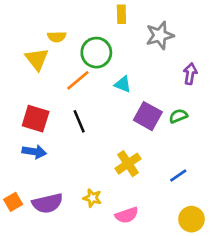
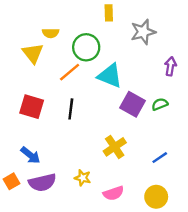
cyan triangle: (123, 84) -> (110, 76), size x1.6
black line: (79, 121) -> (71, 109), turned 30
blue arrow: (34, 152) -> (30, 155), moved, turned 30
yellow circle: (191, 219) -> (156, 197), moved

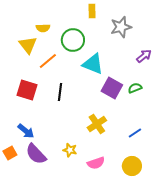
purple arrow: (170, 66) -> (144, 56), turned 42
orange line: (70, 72) -> (48, 61), moved
purple semicircle: (42, 183) -> (36, 154), turned 60

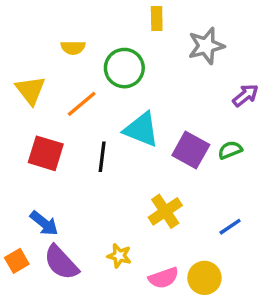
yellow triangle: (28, 45) -> (30, 90), moved
cyan triangle: (93, 64) -> (141, 129), moved
yellow circle: (132, 166) -> (204, 278), moved

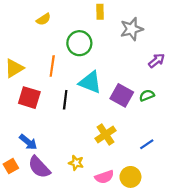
yellow semicircle: (73, 48) -> (43, 19), moved, turned -32
yellow triangle: (30, 90) -> (14, 68), moved, turned 36
orange line: (82, 104) -> (52, 66), turned -42

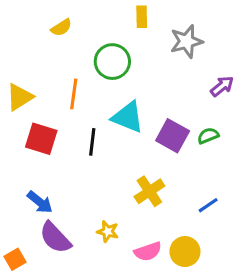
orange square: (11, 166) -> (15, 259), moved

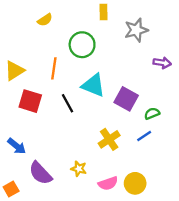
purple arrow: (222, 86) -> (162, 63), turned 48
green semicircle: (208, 136) -> (152, 113), moved
black line: (92, 142) -> (67, 103), turned -36
blue arrow: (40, 202) -> (17, 146), moved
blue line: (208, 205) -> (144, 136), moved

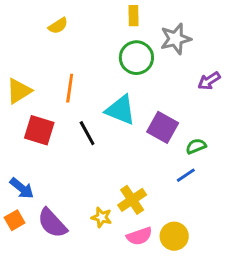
green circle: (82, 45) -> (136, 58), moved
purple arrow: (162, 63) -> (209, 81), turned 138
yellow cross: (109, 139) -> (132, 200), moved
orange square: (11, 189) -> (15, 220), moved

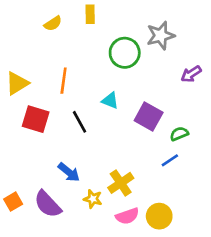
yellow rectangle: (134, 16) -> (90, 14), moved
cyan triangle: (120, 110) -> (110, 101), size x0.6
blue arrow: (22, 188) -> (69, 172), moved

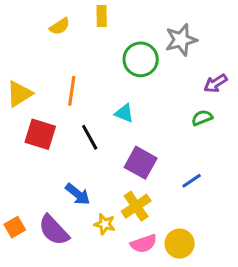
purple square: (149, 117) -> (141, 163), moved
green semicircle: (179, 134) -> (202, 118), moved

